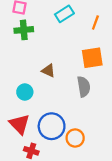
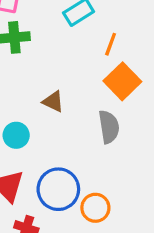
orange line: (95, 22) -> (111, 44), moved
orange square: (92, 58) -> (122, 81), turned -35

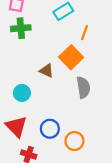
orange square: (122, 81) -> (71, 57), moved
blue circle: (58, 189) -> (50, 129), size x0.7

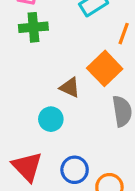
cyan circle: (22, 93) -> (51, 119), moved

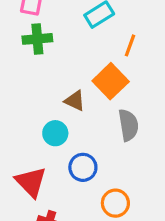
blue circle: (75, 170) -> (83, 167), moved

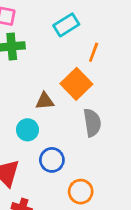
brown triangle: (75, 101) -> (45, 101), turned -30

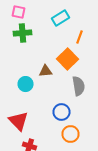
cyan circle: (27, 130) -> (26, 84), moved
blue circle: (52, 160) -> (62, 112), moved

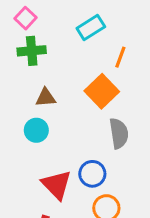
pink square: (18, 12) -> (25, 18), turned 32
brown triangle: (46, 71) -> (46, 98), moved
red triangle: (18, 121) -> (57, 185), moved

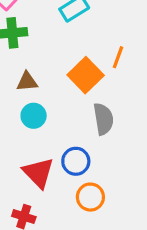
orange line: (120, 57) -> (118, 57), moved
cyan circle: (36, 130) -> (34, 116), moved

